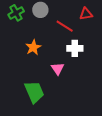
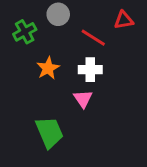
green cross: (16, 13) -> (25, 32), moved
white cross: (75, 48) -> (90, 70), moved

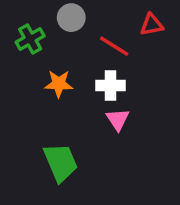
orange star: (48, 68) -> (59, 84), turned 30
pink triangle: (83, 99) -> (118, 119), moved

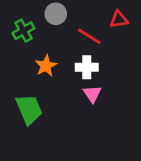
orange star: (59, 84) -> (46, 66), turned -30
green trapezoid: (60, 162) -> (29, 109), moved

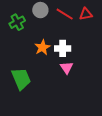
red line: (89, 36) -> (65, 14), moved
orange star: (46, 66) -> (42, 47), moved

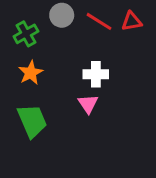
orange star: (42, 47) -> (31, 73), moved
pink triangle: (67, 68) -> (88, 104), moved

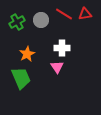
gray circle: (62, 15) -> (41, 20), moved
orange star: (31, 73) -> (27, 54), moved

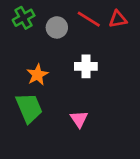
green cross: (17, 22) -> (24, 18), moved
pink triangle: (57, 67) -> (79, 119), moved

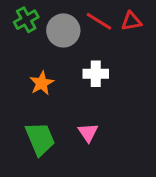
gray circle: (57, 27) -> (63, 30), size x1.4
green trapezoid: (29, 108) -> (40, 139), moved

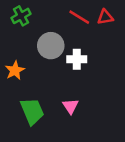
gray circle: (63, 30) -> (51, 46), moved
orange star: (42, 83) -> (15, 70), moved

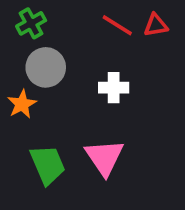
gray circle: (51, 46) -> (46, 67), moved
pink triangle: (71, 106) -> (104, 157), size x1.6

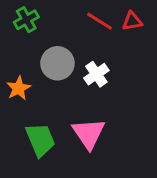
gray circle: (46, 67) -> (57, 63), moved
white cross: (114, 88) -> (96, 74), turned -35

